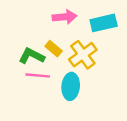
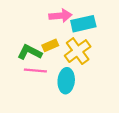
cyan rectangle: (104, 23) -> (83, 24), moved
yellow rectangle: (54, 49) -> (50, 45), turned -63

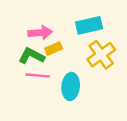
pink arrow: (60, 16) -> (40, 33), moved
yellow cross: (78, 51) -> (101, 55), moved

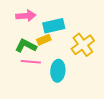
cyan rectangle: (89, 25) -> (54, 26), moved
pink arrow: (40, 33) -> (26, 16), moved

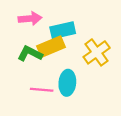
yellow rectangle: (44, 40) -> (51, 47), size x1.6
pink line: (31, 62) -> (42, 90), moved

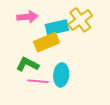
yellow cross: (97, 52) -> (80, 20), moved
green L-shape: (30, 54) -> (27, 64), moved

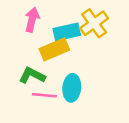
pink arrow: (27, 17) -> (32, 20), turned -72

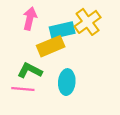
pink line: (44, 95) -> (23, 89), moved

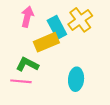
cyan rectangle: (62, 30) -> (57, 27), turned 75
cyan ellipse: (67, 82) -> (76, 79), moved

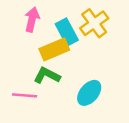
green L-shape: (27, 64) -> (47, 75), moved
cyan ellipse: (76, 79) -> (89, 93), turned 35

